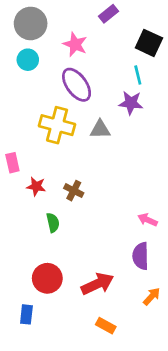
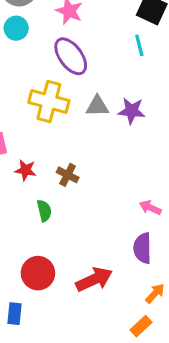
purple star: (131, 103) -> (132, 111), moved
orange rectangle: (106, 326) -> (141, 326), moved, turned -72

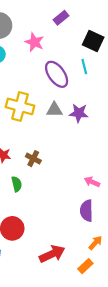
purple ellipse: (71, 56) -> (57, 74), moved
red arrow: (94, 279) -> (52, 254), moved

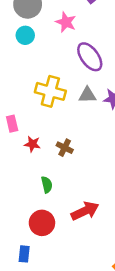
green semicircle: (17, 184) -> (47, 185), moved
red arrow: (52, 254) -> (85, 211), moved

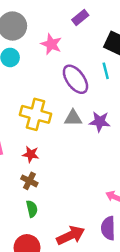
red star: (32, 144) -> (31, 154), moved
brown cross: (65, 148) -> (29, 181), moved

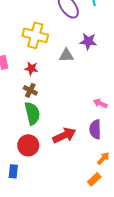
gray triangle: (73, 118) -> (66, 55), moved
green semicircle: (32, 209) -> (32, 113), size x1.6

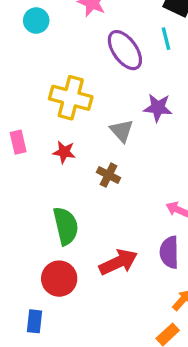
gray triangle: (66, 55) -> (122, 131), turned 49
brown cross: (30, 90) -> (108, 175), moved

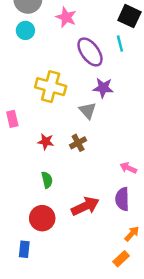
purple star: (158, 108) -> (103, 88), moved
red star: (64, 152) -> (46, 142), moved
brown cross: (108, 175) -> (78, 143), turned 35
green semicircle: (66, 226) -> (47, 180), size x0.6

